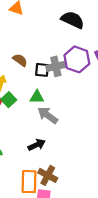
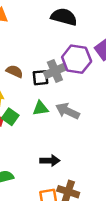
gray arrow: (48, 115) -> (68, 111), moved
black arrow: (37, 145) -> (50, 161), turned 35

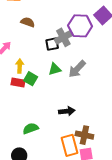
brown semicircle: (15, 71) -> (28, 22), moved
gray arrow: (68, 111) -> (77, 69), turned -66

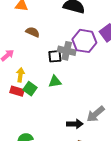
gray cross: (63, 37) -> (67, 51), turned 36
gray arrow: (77, 69) -> (96, 114), moved
black arrow: (67, 111) -> (75, 124), moved

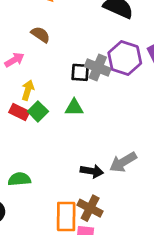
brown semicircle: (33, 32) -> (40, 35), moved

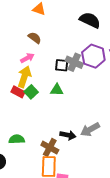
pink arrow: (14, 60) -> (27, 58), moved
yellow arrow: (28, 90) -> (24, 77), size x1.5
brown cross: (90, 208) -> (50, 147), moved

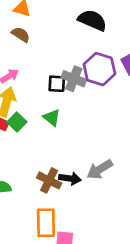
brown semicircle: (35, 38) -> (21, 35), moved
green triangle: (57, 90) -> (52, 118), turned 40
brown cross: (50, 147) -> (49, 180), moved

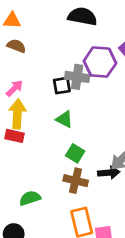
green square: (17, 122) -> (75, 153), moved
black arrow: (70, 179) -> (109, 173), moved

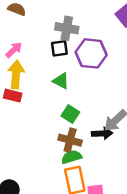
purple hexagon: (100, 62) -> (91, 53), moved
gray cross: (77, 77) -> (67, 28), moved
green semicircle: (30, 198) -> (72, 157), moved

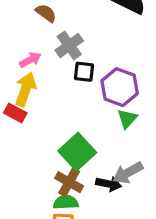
gray cross: (67, 28) -> (69, 45), moved, turned 30
green triangle: (61, 81) -> (127, 119), moved, turned 30
green square: (70, 114) -> (77, 152), size x1.6

